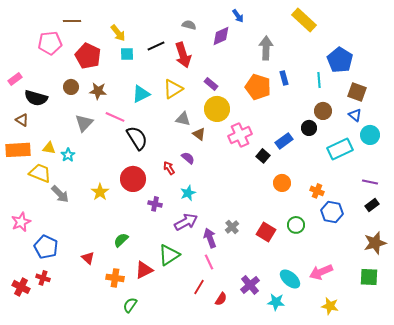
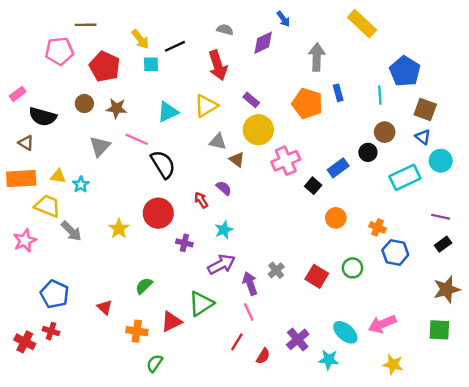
black line: (156, 46) -> (175, 46), moved
pink star: (21, 222) -> (25, 241), moved

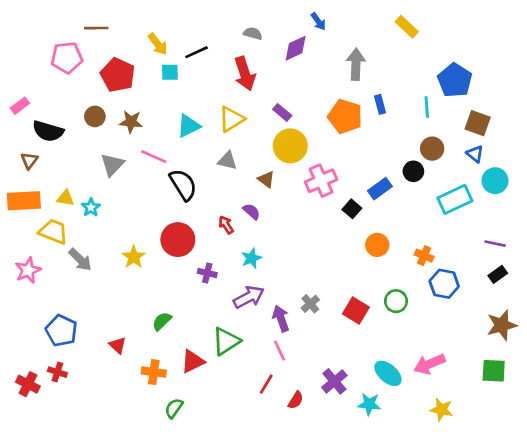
yellow rectangle: (362, 24) -> (407, 27), size x0.7
gray triangle: (218, 142) -> (227, 161), moved
brown triangle: (26, 143) -> (29, 161), turned 35

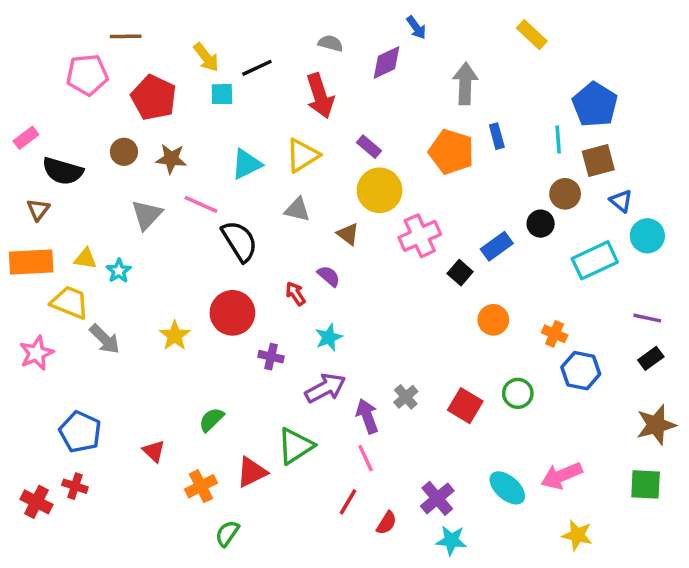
brown square: (478, 123) -> (598, 161), moved, turned -35
orange cross: (154, 372) -> (201, 486), turned -35
cyan star: (369, 404) -> (451, 540), moved

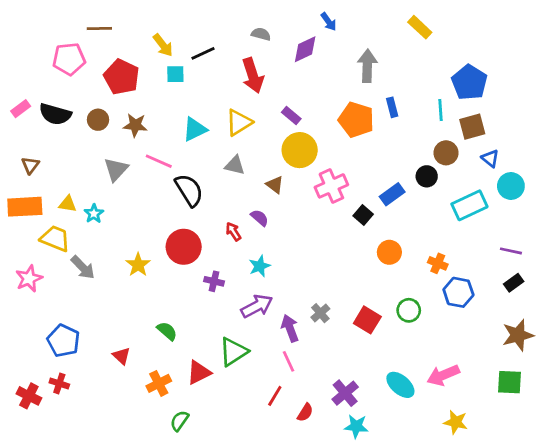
black semicircle: (63, 171) -> (55, 114), moved
green semicircle: (211, 420) -> (167, 331), turned 85

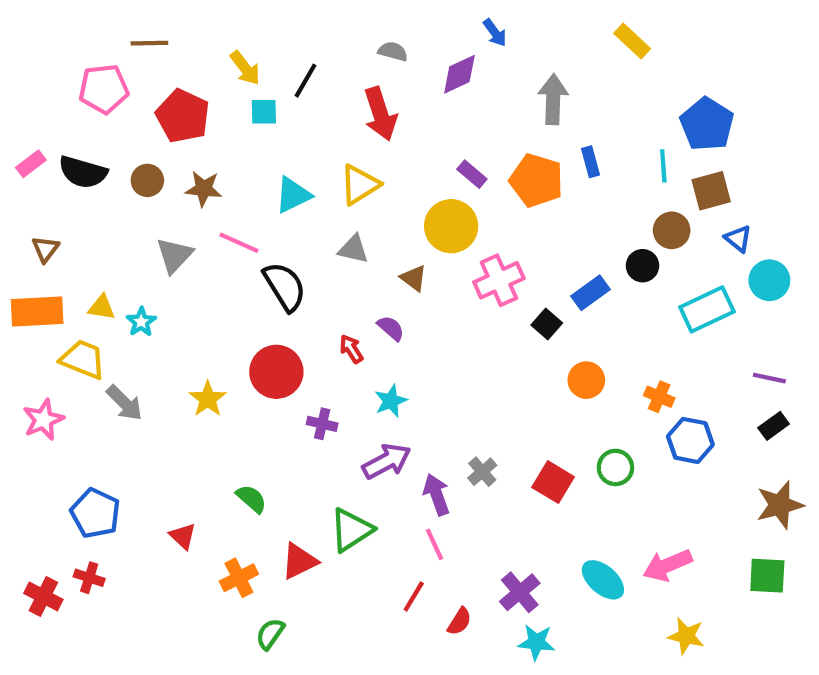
black line: (203, 53) -> (305, 81), turned -35
purple rectangle: (291, 116) -> (472, 174), moved

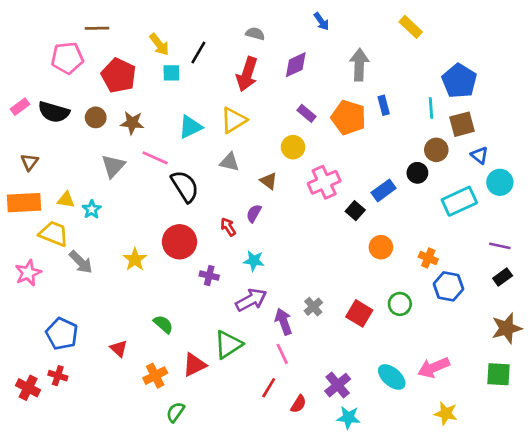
purple diamond: (459, 74) -> (296, 65), moved
red arrow: (380, 114) -> (247, 74), turned 36
yellow circle: (451, 226) -> (293, 147), size x0.7
purple semicircle: (391, 328) -> (254, 213), turned -102
cyan star: (391, 401) -> (254, 261), turned 30

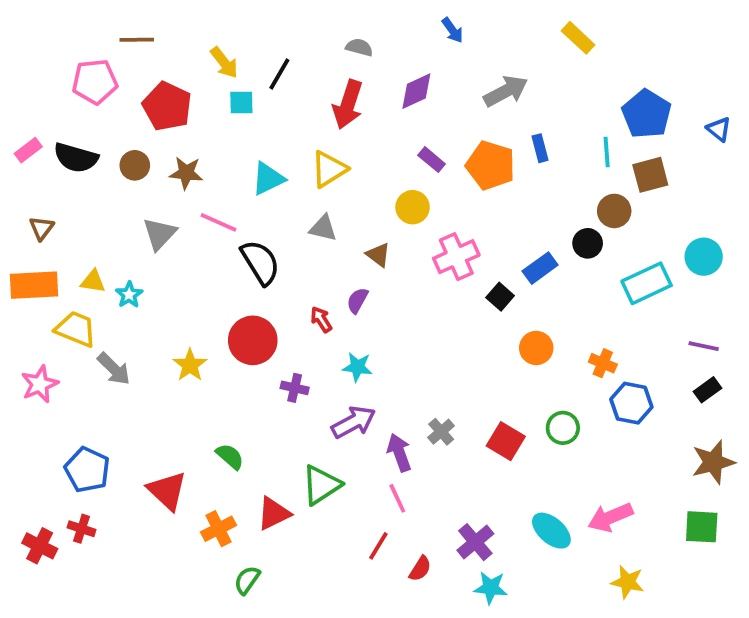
gray arrow: (359, 65) -> (506, 91), turned 60
blue triangle: (480, 155) -> (719, 129), moved
red triangle: (119, 349) -> (167, 491), size x1.6

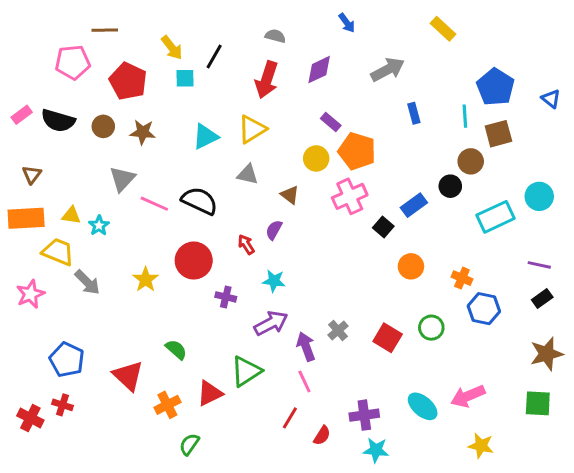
orange pentagon: (491, 165) -> (357, 151), moved
pink line: (218, 222) -> (154, 204), moved
black semicircle: (260, 262) -> (200, 201), turned -33
purple cross: (475, 542) -> (364, 415), turned 32

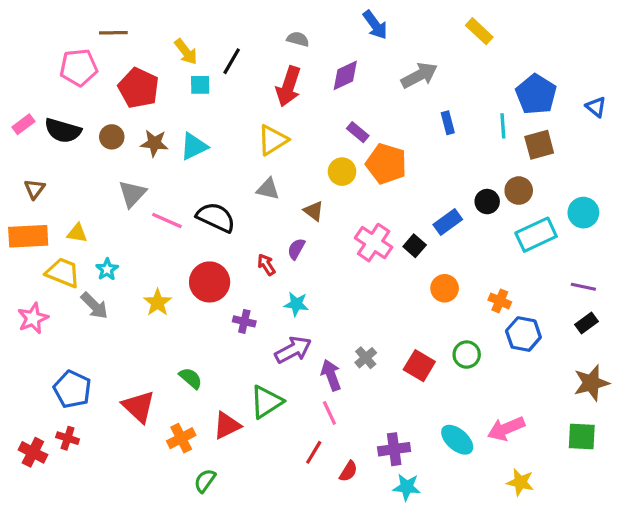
blue arrow: (347, 23) -> (375, 25), size x1.4
cyan triangle: (205, 137) -> (194, 146), moved
brown circle: (471, 161) -> (519, 191), moved
pink cross: (350, 196) -> (374, 243), moved, turned -32
cyan star: (99, 226) -> (107, 269), moved

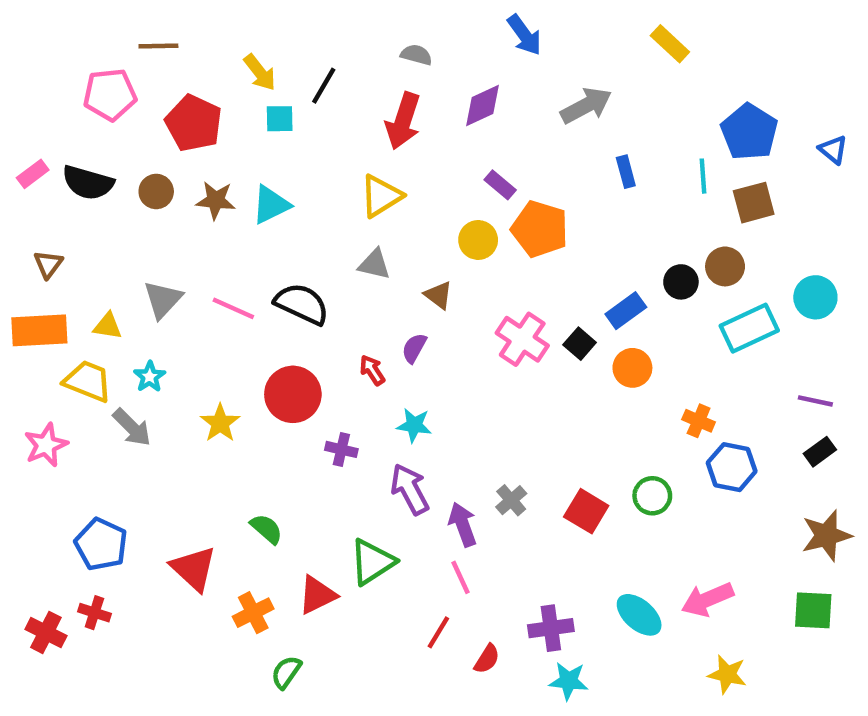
gray triangle: (132, 194) -> (163, 300), moved
orange circle: (445, 288) -> (632, 368), moved
purple arrow: (293, 350) -> (410, 489), turned -90

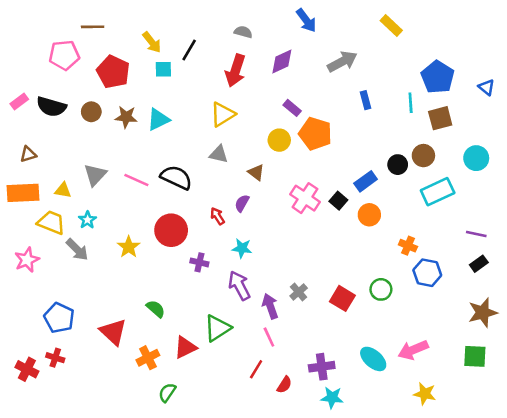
brown triangle: (48, 264) -> (28, 154), turned 36
cyan circle: (815, 297) -> (476, 158), moved

